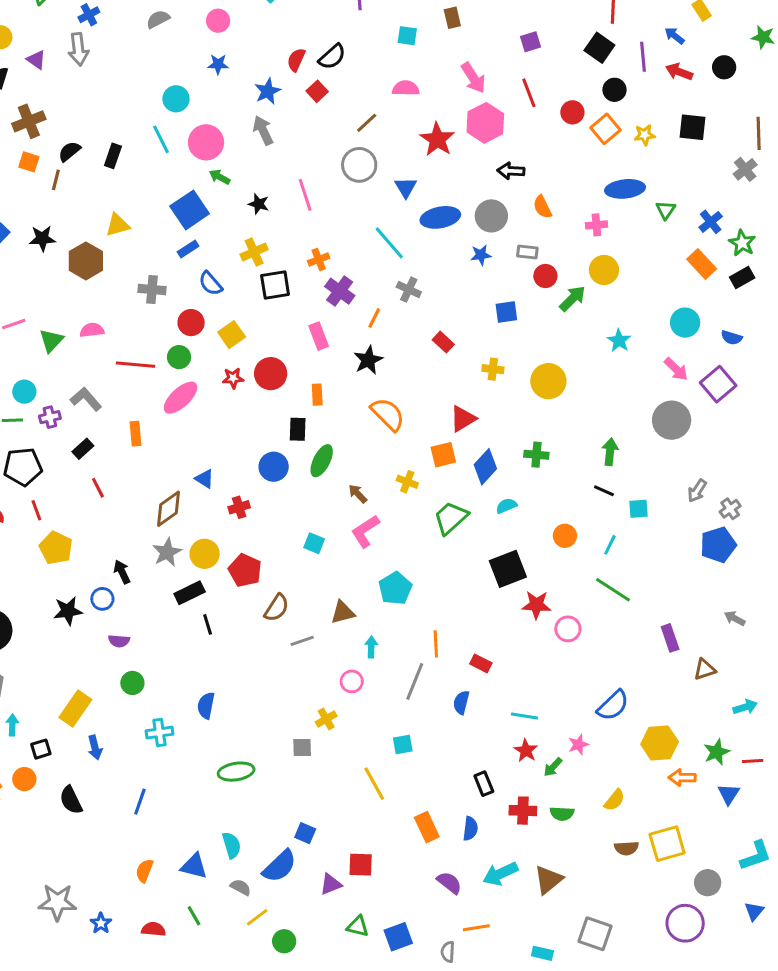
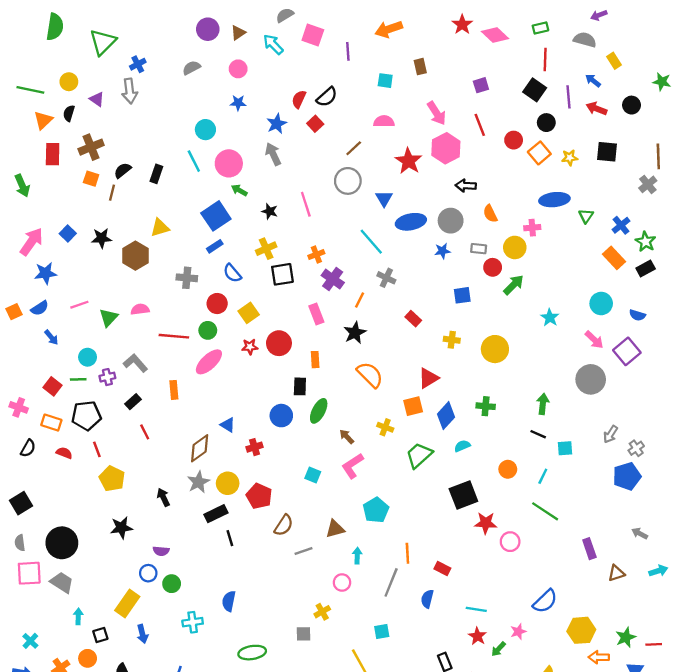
yellow circle: (604, 270) -> (515, 247), moved
blue circle: (102, 599) -> (148, 573), moved
cyan arrow: (745, 707) -> (658, 571), moved

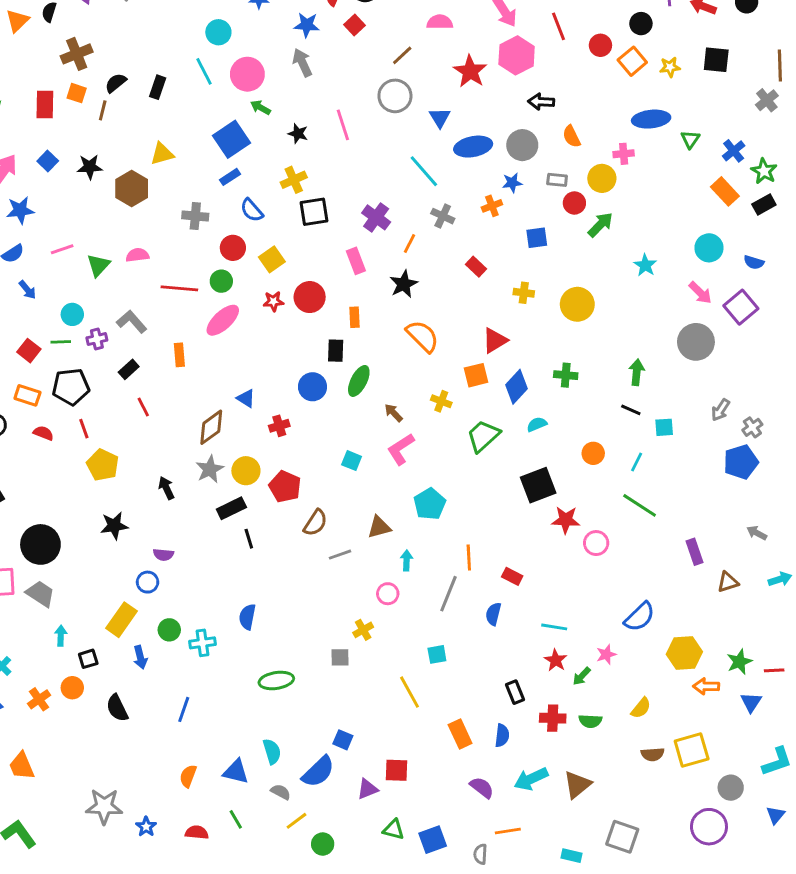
blue star: (277, 124) -> (307, 25), turned 30
red rectangle: (53, 154) -> (45, 105), moved
orange cross: (316, 254) -> (492, 206), moved
green circle: (172, 584) -> (169, 630), moved

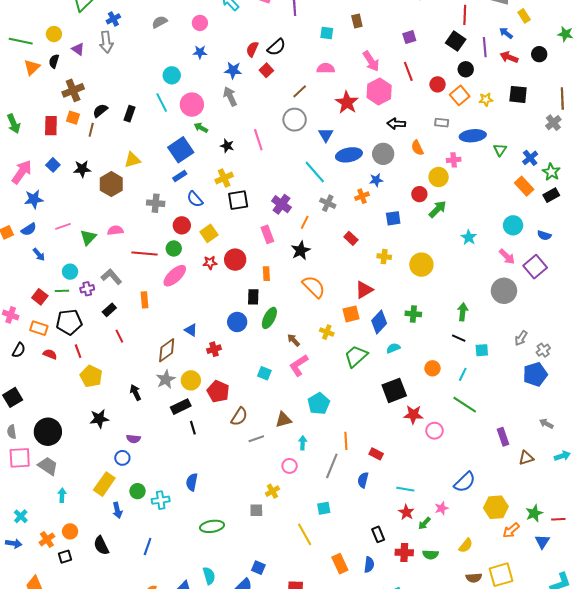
gray rectangle: (557, 180) -> (442, 123), moved
black square: (88, 659) -> (65, 557), moved
orange arrow: (706, 686) -> (511, 530), turned -42

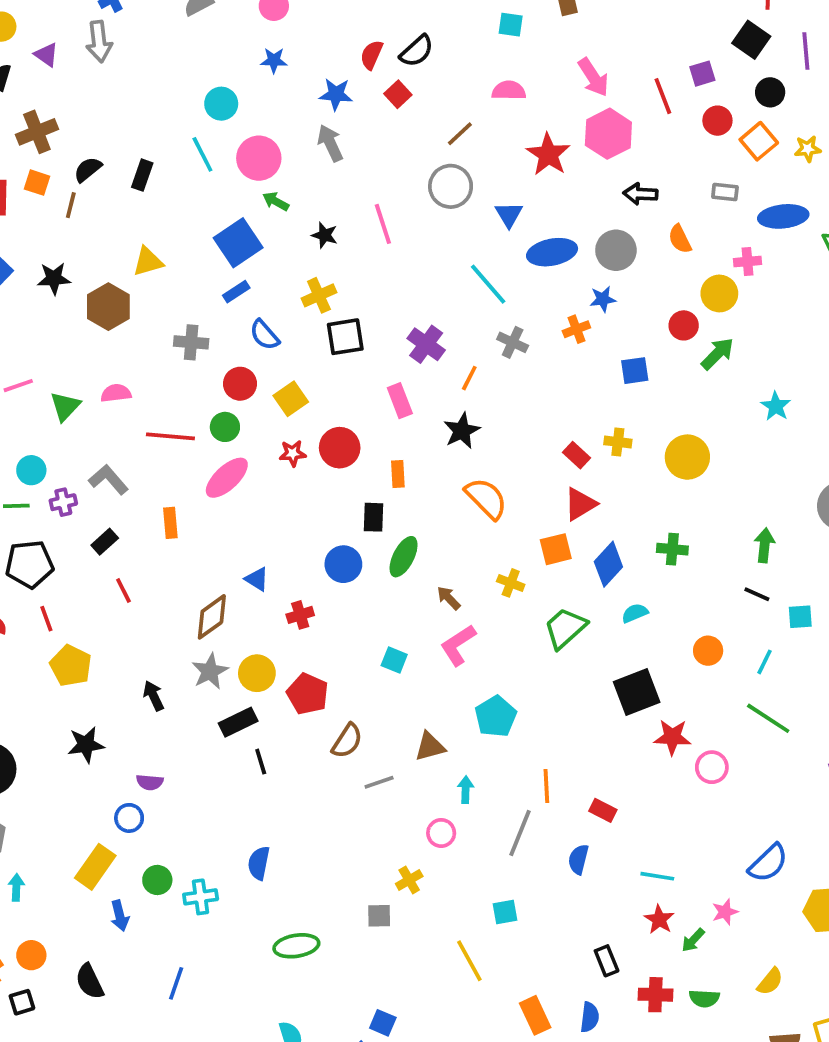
purple square: (409, 37) -> (702, 74), moved
red rectangle: (351, 238) -> (576, 455), moved

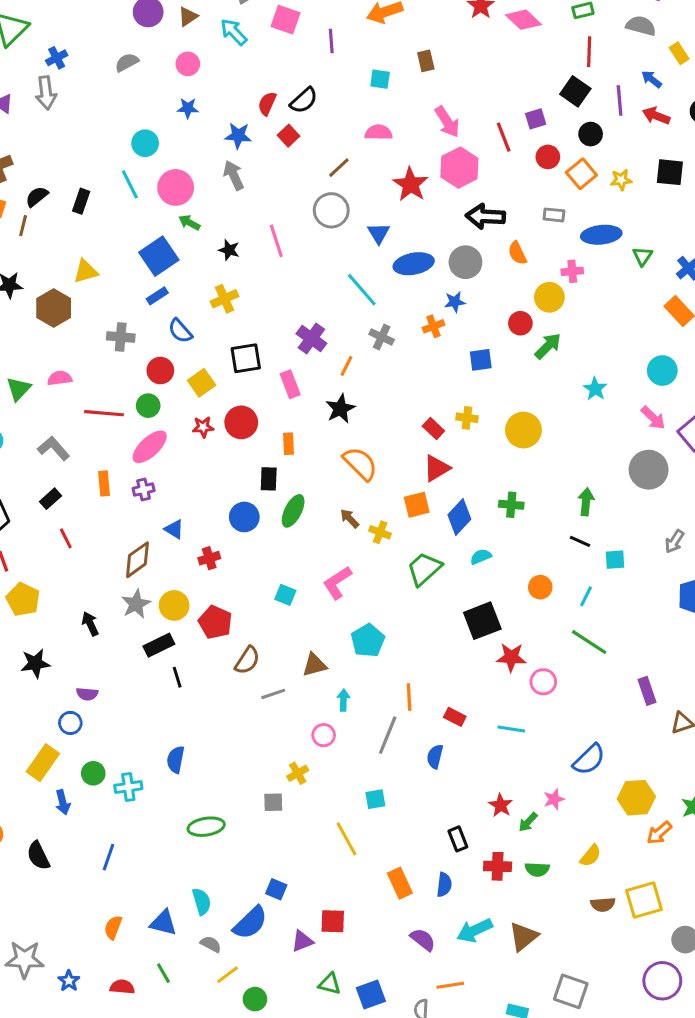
black arrow: (640, 194) -> (485, 216), size x1.4
black square: (345, 337) -> (246, 358), moved
purple cross: (63, 502) -> (144, 490), moved
brown arrow: (449, 598) -> (350, 519), moved
cyan line: (657, 876) -> (511, 729), moved

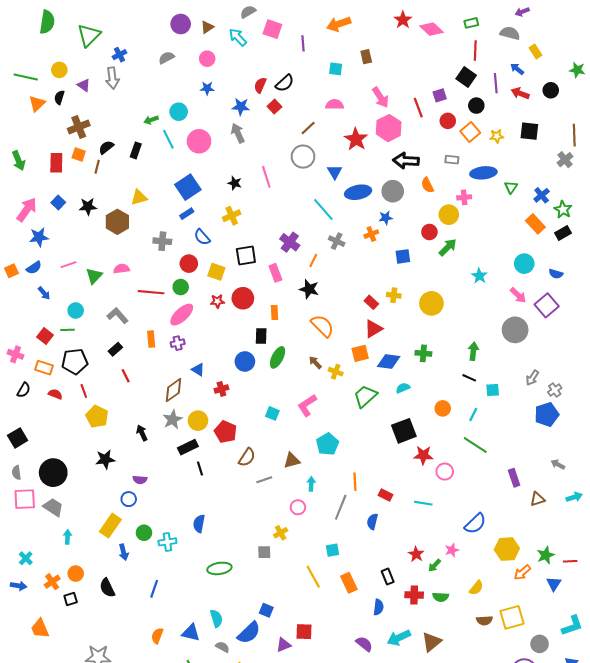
green arrow: (189, 223) -> (151, 120), moved, turned -48
yellow square: (202, 383) -> (216, 272), turned -36
black star: (340, 409) -> (309, 289), turned -30
blue diamond: (459, 517) -> (389, 361), turned 55
orange rectangle: (400, 883) -> (349, 583), moved

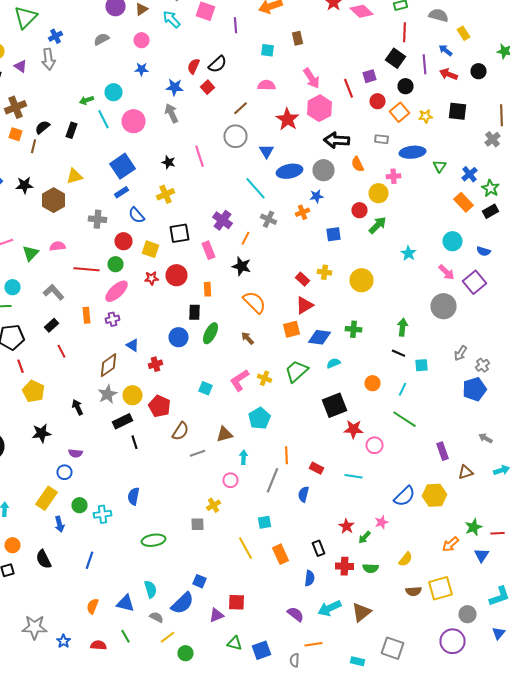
yellow cross: (336, 372) -> (264, 378), moved
yellow hexagon: (507, 549) -> (434, 495), moved

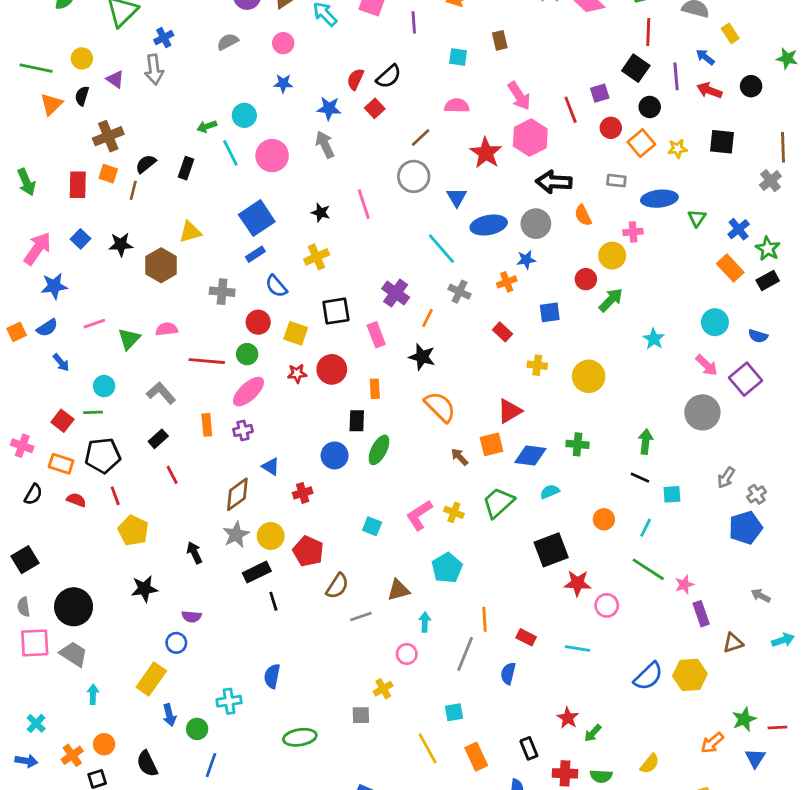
red rectangle: (302, 279) -> (503, 332), moved
brown arrow: (248, 338) -> (460, 457), moved
green circle: (80, 505) -> (197, 729), moved
pink star: (382, 522) -> (684, 585), moved

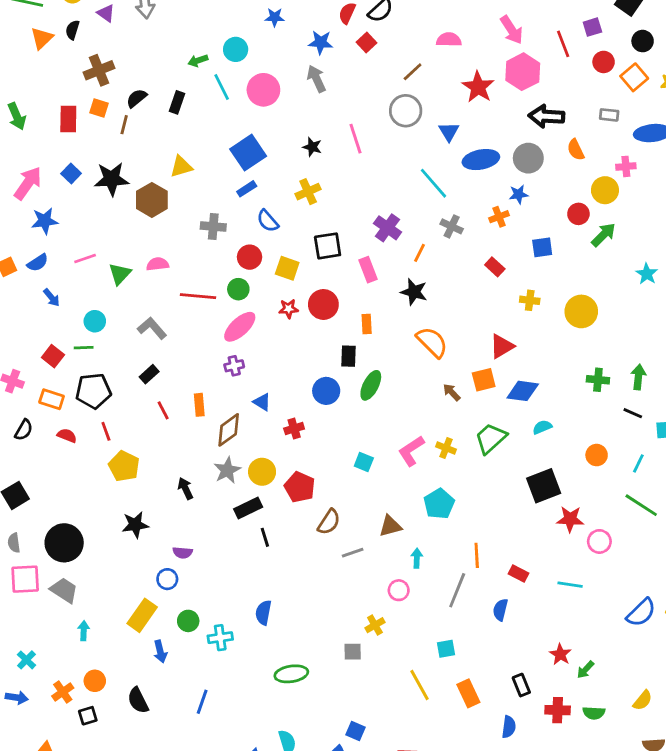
black star: (121, 244) -> (112, 179), size x1.4
orange rectangle: (207, 425) -> (199, 405), moved
green cross: (578, 444) -> (598, 380), moved
green circle: (197, 729) -> (188, 621), moved

